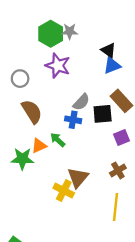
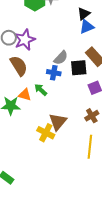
black triangle: (108, 50) -> (84, 14), turned 48
purple star: (58, 66) -> (25, 40), moved, turned 30
orange triangle: (39, 146) -> (25, 95), turned 40

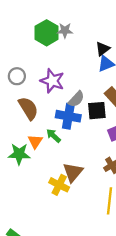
purple star: (25, 40) -> (52, 81), moved, turned -30
blue cross: (54, 73) -> (68, 116), size x1.5
orange triangle: (25, 95) -> (35, 141), turned 48

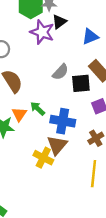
black triangle: (103, 49) -> (59, 22), moved
purple star: (52, 81) -> (42, 32), moved
blue cross: (68, 116) -> (63, 121), moved

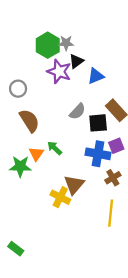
blue triangle: (90, 37) -> (96, 76), moved
blue cross: (63, 121) -> (98, 154), moved

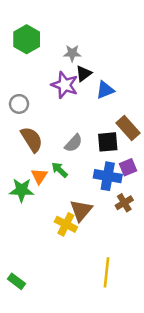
green hexagon: (48, 45) -> (27, 39), moved
gray semicircle: (77, 111) -> (74, 143), moved
yellow line: (111, 213) -> (106, 272), moved

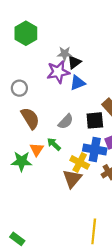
gray star: (72, 53) -> (65, 54), moved
purple star: (65, 85) -> (58, 72), turned -30
blue triangle: (105, 90) -> (78, 83), moved
yellow cross: (66, 224) -> (80, 162), moved

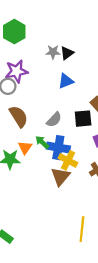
black triangle: (74, 62) -> (67, 53), moved
purple star: (58, 72) -> (16, 71), moved
blue cross: (95, 150) -> (58, 148), moved

